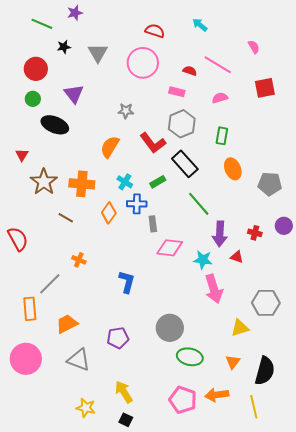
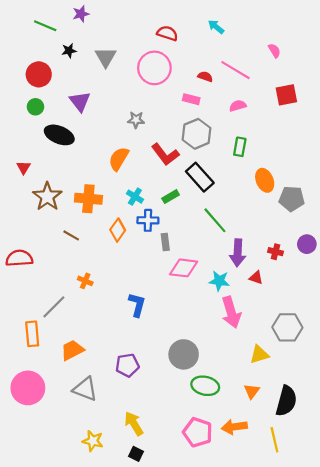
orange ellipse: (233, 169) -> (265, 180), moved
red semicircle: (18, 239) -> (19, 258), turned -65

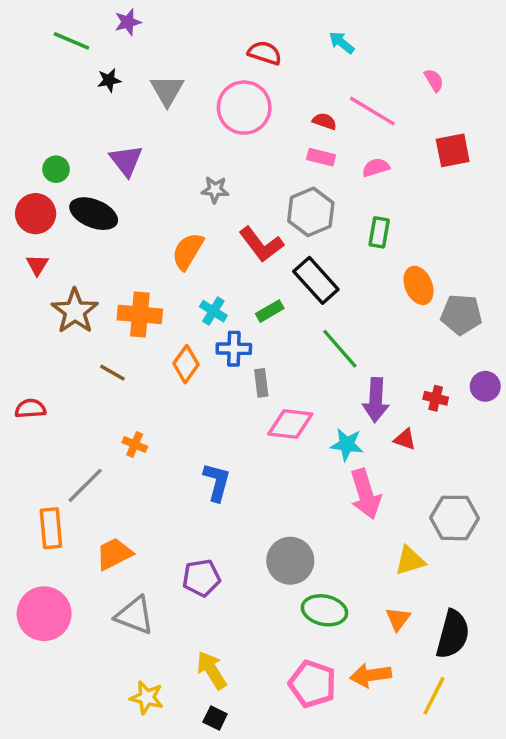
red circle: (39, 74) -> (36, 214), moved
pink rectangle: (191, 99) -> (321, 157), moved
red semicircle: (19, 258) -> (30, 409), size x0.7
yellow line: (274, 440) -> (434, 696), turned 40

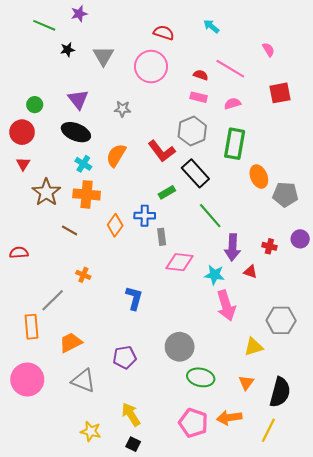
gray star: (215, 190) -> (122, 109), moved
black ellipse: (94, 214) -> (76, 132), moved
green rectangle: (379, 232) -> (235, 144), size x1.6
cyan cross: (213, 311) -> (83, 164), moved

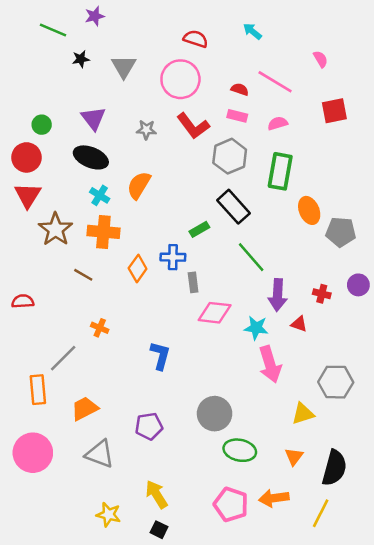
red L-shape: (162, 151) -> (193, 126), moved
red triangle: (23, 164) -> (28, 195), size x1.6

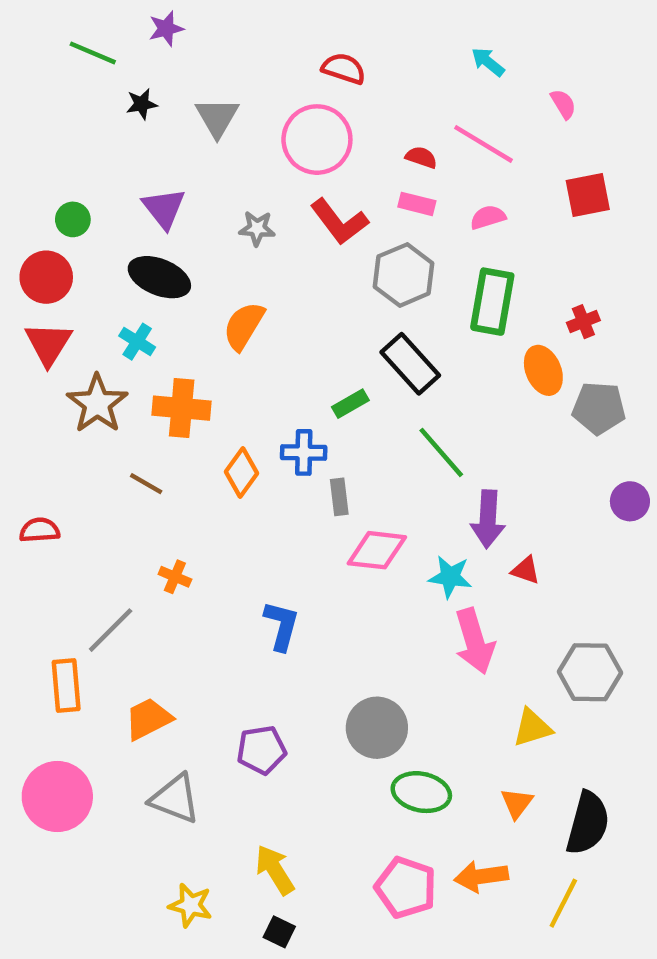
cyan arrow: (252, 31) -> (488, 62), moved
cyan cross: (100, 195) -> (137, 342), moved
red cross: (322, 294) -> (583, 322), moved, turned -36

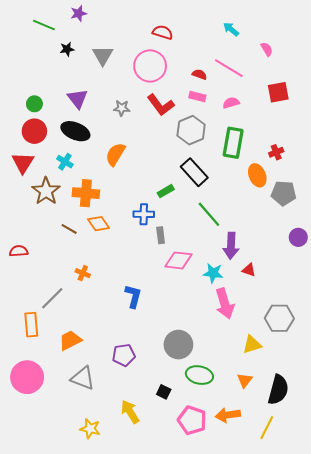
red circle: (46, 277) -> (34, 131), moved
orange diamond: (242, 472) -> (99, 224), moved, turned -70
black square: (279, 932) -> (164, 392), moved

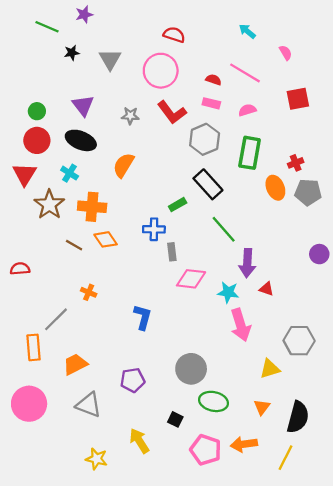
gray pentagon: (284, 193) -> (308, 192), moved

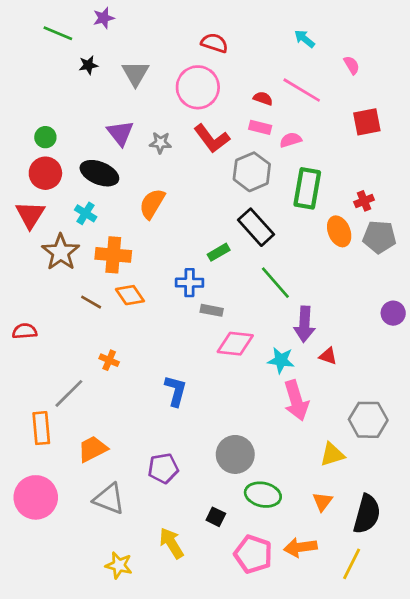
purple triangle: (83, 106) -> (120, 133), moved
pink semicircle: (247, 110) -> (291, 140), moved
gray rectangle: (172, 252) -> (212, 310), turned -72

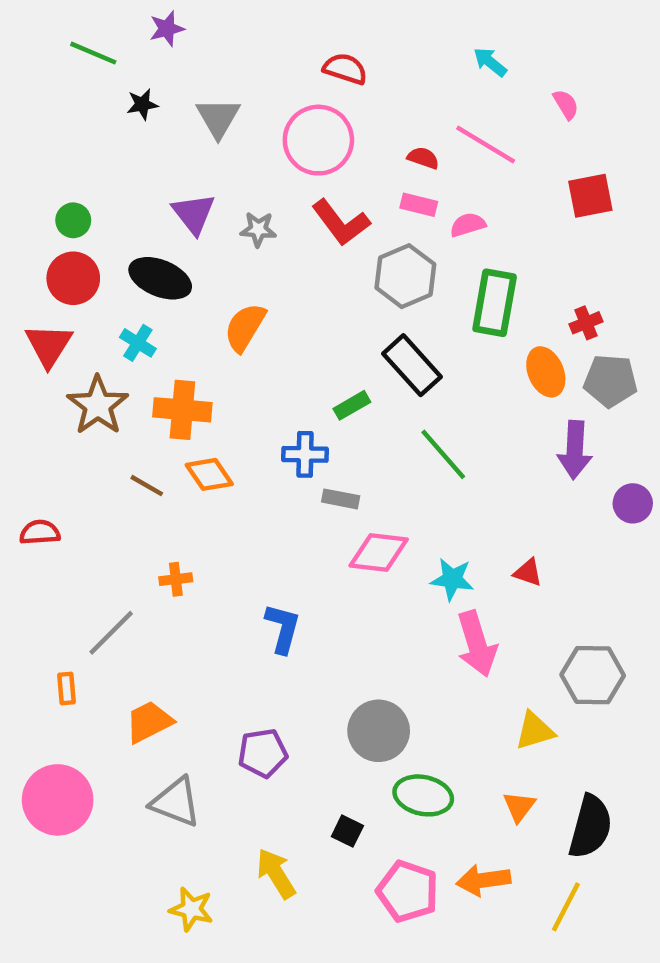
purple arrow: (304, 324) -> (575, 450), moved
orange cross: (109, 360) -> (176, 579), turned -30
orange rectangle: (41, 428) -> (67, 688), size x0.6

